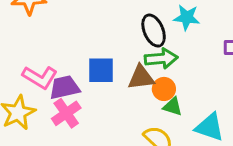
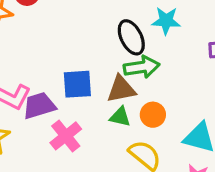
orange circle: (164, 89) -> (153, 115), moved
green triangle: (173, 107) -> (120, 117), moved
pink cross: (66, 113) -> (66, 136), moved

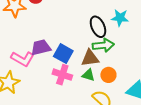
blue square: (77, 84) -> (63, 54), turned 30
purple trapezoid: (39, 106) -> (41, 47), moved
pink cross: (66, 136) -> (62, 75), moved, turned -36

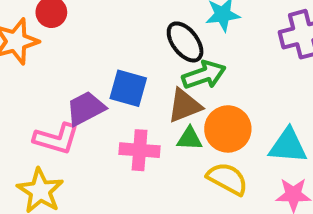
blue square: (63, 54) -> (128, 88), moved
orange circle: (108, 75) -> (228, 129), size x1.5

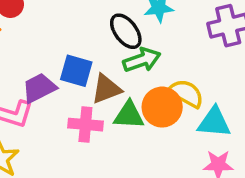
brown triangle: (185, 106) -> (106, 89), moved
green triangle: (190, 139) -> (129, 115), size x1.4
yellow semicircle: (227, 179) -> (186, 93), moved

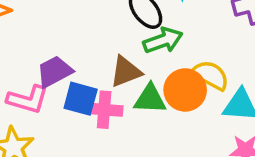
blue square: (76, 71) -> (81, 99), moved

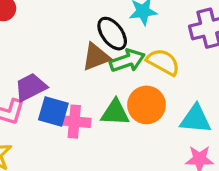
brown triangle: (126, 72) -> (96, 57), moved
yellow semicircle: (210, 75) -> (163, 62), moved

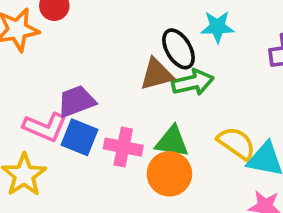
yellow semicircle: (163, 62) -> (236, 143), moved
orange circle: (146, 105) -> (169, 174), moved
blue square: (53, 112) -> (79, 137), moved

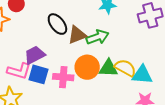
black ellipse: (178, 49) -> (57, 24), moved
green triangle: (172, 142) -> (108, 68), moved
orange circle: (169, 174) -> (87, 67), moved

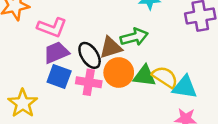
black ellipse: (57, 24) -> (90, 55), moved
brown triangle: (77, 35) -> (111, 48), moved
pink L-shape: (19, 71) -> (52, 27), moved

